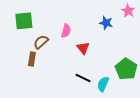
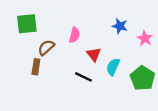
pink star: (128, 11) -> (145, 38), moved
black line: (83, 78) -> (84, 77), moved
cyan semicircle: (103, 84) -> (113, 67), moved

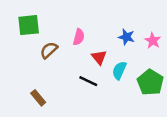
blue star: (120, 26) -> (126, 37), moved
brown rectangle: (36, 67) -> (38, 98), moved, turned -49

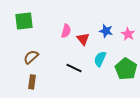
brown semicircle: (49, 50) -> (31, 57), moved
red triangle: (99, 57) -> (83, 39), moved
brown rectangle: (38, 98) -> (32, 82), turned 48

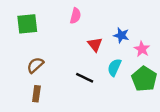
pink semicircle: (66, 31) -> (75, 16), moved
pink star: (128, 34) -> (142, 49), moved

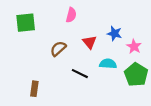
brown semicircle: (35, 65) -> (58, 49), moved
cyan semicircle: (114, 67) -> (108, 64), turned 70

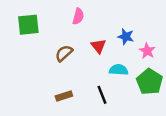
black line: (80, 74) -> (102, 95), moved, turned 42
brown rectangle: (34, 89) -> (64, 96), moved, turned 64

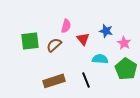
pink semicircle: (78, 16) -> (66, 26), moved
green square: (28, 25) -> (30, 41), moved
brown rectangle: (64, 96) -> (54, 81), size x1.5

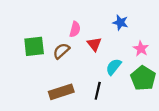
blue star: (106, 31) -> (120, 23), moved
cyan semicircle: (100, 59) -> (114, 67), turned -56
black line: (86, 80) -> (98, 91), turned 35

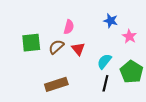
red triangle: (94, 44) -> (78, 49), moved
pink star: (141, 49) -> (129, 36), moved
black line: (98, 91) -> (105, 83), moved

